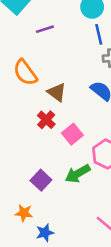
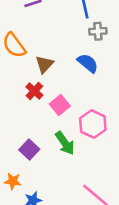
brown triangle: (57, 92) -> (45, 64), turned 36
green arrow: (78, 174) -> (65, 143), turned -95

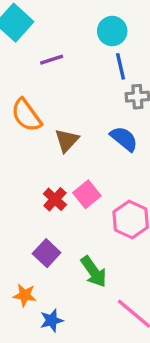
red cross: (34, 91) -> (55, 199), moved
green arrow: (65, 143) -> (94, 272), moved

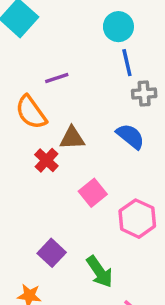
purple line: (52, 60) -> (57, 78), moved
brown triangle: (67, 140) -> (72, 138), turned 44
red cross: (55, 199) -> (46, 160), moved

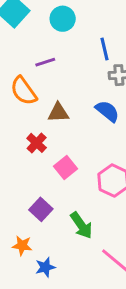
cyan circle: (118, 27) -> (63, 19), moved
red cross: (46, 160) -> (37, 143), moved
pink square: (93, 193) -> (65, 168), moved

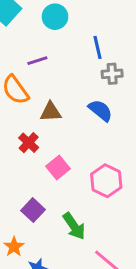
orange star: (22, 246) -> (14, 247), turned 30

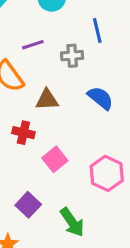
gray cross: (112, 74) -> (72, 56), moved
red cross: (29, 143) -> (23, 133), turned -30

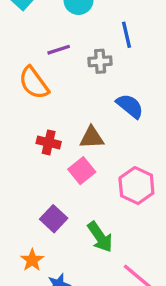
brown triangle: (47, 100) -> (92, 137), moved

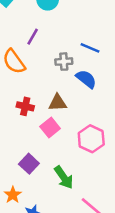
blue line: (127, 35) -> (90, 48), moved, turned -54
purple line: (59, 50) -> (33, 37), turned -42
gray cross: (100, 61) -> (64, 62), moved

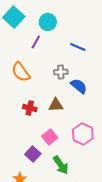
purple line: (33, 37) -> (36, 42), moved
blue line: (90, 48) -> (78, 47), moved
pink square: (50, 128) -> (50, 137), moved

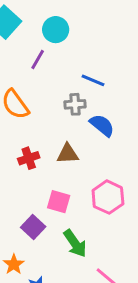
blue line: (78, 47) -> (93, 80), moved
red cross: (30, 108) -> (29, 158), turned -32
pink square: (50, 137) -> (59, 202), turned -35

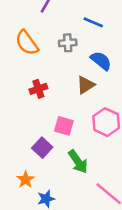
gray cross: (75, 104) -> (68, 43), moved
brown triangle: (68, 154) -> (86, 85), moved, turned -30

